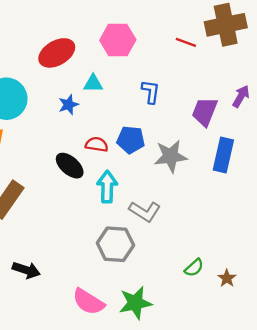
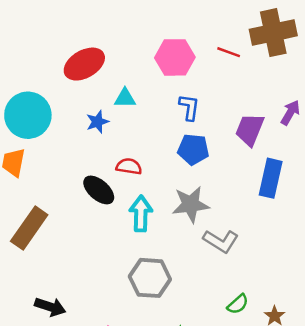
pink hexagon: (118, 40) -> (175, 57), moved
blue pentagon: (131, 140) -> (193, 149), moved
gray star: (171, 156) -> (191, 204), moved
gray L-shape: (145, 211) -> (221, 241), moved

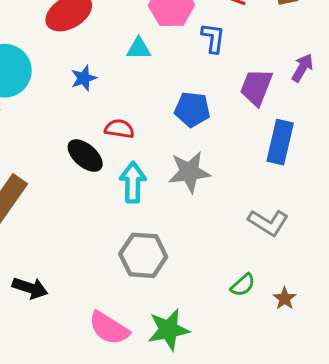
cyan triangle: (125, 98) -> (139, 48), moved
blue L-shape: (189, 107) -> (213, 38), moved
gray L-shape: (221, 241) -> (268, 223), moved

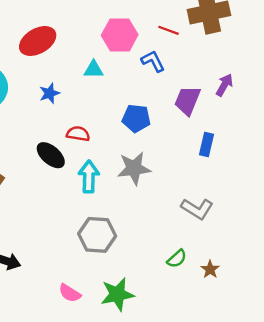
blue L-shape: (213, 38) -> (153, 61), turned -35
blue rectangle: (280, 142) -> (207, 144), size x0.7
pink semicircle: (109, 328) -> (70, 293), size x0.7

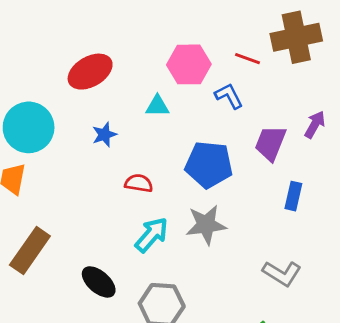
blue pentagon: (136, 118) -> (209, 165), size x1.4
black ellipse: (51, 155) -> (99, 282), moved
cyan arrow: (89, 177) -> (152, 235), turned 40

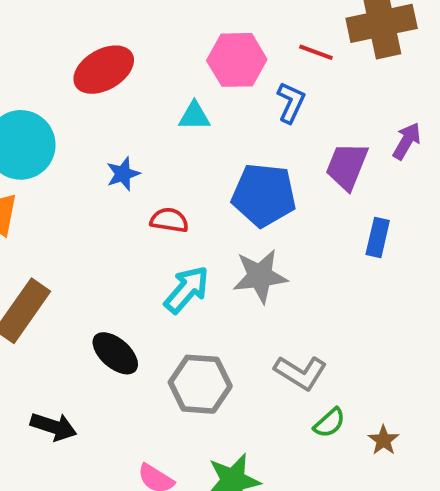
blue L-shape: (229, 96) -> (291, 102), turned 52
blue star: (104, 135) -> (123, 174), moved
gray L-shape: (282, 273) -> (301, 373), moved

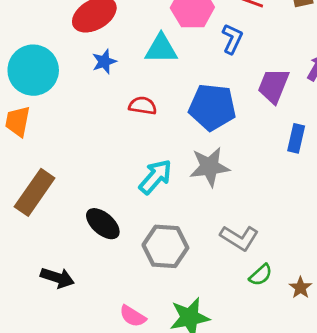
cyan triangle: (194, 116) -> (161, 49), size x1.4
blue star: (123, 174) -> (104, 62), moved
red semicircle: (169, 220) -> (143, 106), moved

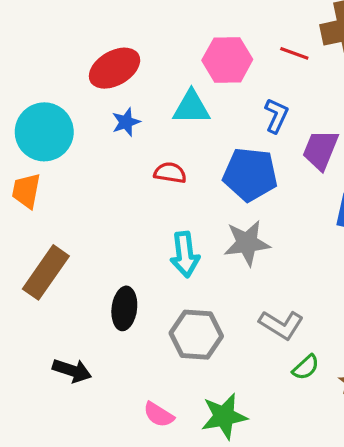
blue L-shape: (232, 39) -> (276, 116), moved
cyan arrow: (155, 177) -> (185, 254), turned 132
black ellipse: (103, 224) -> (124, 308), turned 56

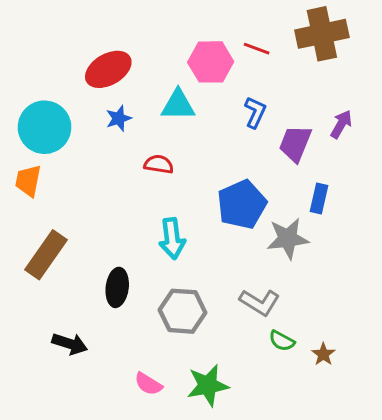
red line: (294, 53) -> (257, 49), moved
blue pentagon: (250, 174) -> (242, 204), moved, turned -30
gray star: (247, 243) -> (288, 238), moved
green semicircle: (306, 367) -> (282, 341), turned 70

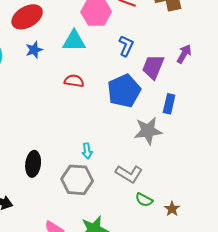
red semicircle: (159, 164) -> (74, 81), moved
blue pentagon: (242, 204) -> (124, 91), moved
cyan arrow: (172, 238) -> (87, 151), moved, size x0.6

